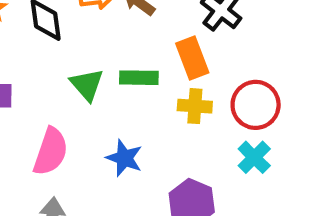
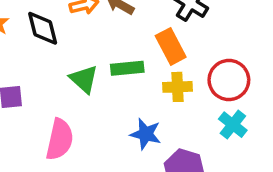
blue star: (124, 158) -> (146, 134), moved

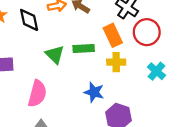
red circle: (229, 80) -> (147, 32), moved
cyan cross: (233, 125) -> (156, 71), moved

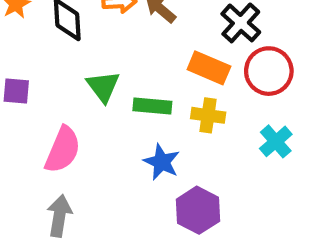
orange rectangle: (113, 35) -> (209, 68), turned -50
green rectangle: (84, 49) -> (152, 106), moved

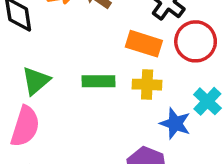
green triangle: (103, 86) -> (36, 81), moved, turned 32
blue star: (162, 162) -> (175, 123), moved

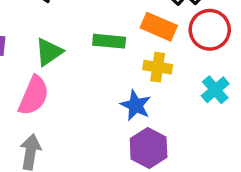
green rectangle: (99, 81) -> (109, 41), moved
blue star: (175, 123) -> (136, 105), moved

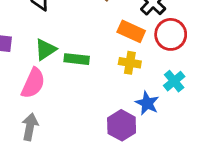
green rectangle: (109, 41) -> (77, 59), moved
blue star: (136, 105) -> (147, 103), moved

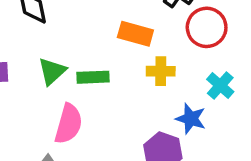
orange rectangle: (131, 31) -> (135, 34), moved
pink semicircle: (33, 83) -> (69, 124), moved

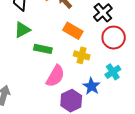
green triangle: (52, 71) -> (22, 30), moved
pink semicircle: (69, 124) -> (55, 76), moved

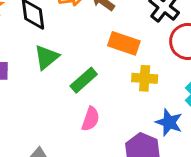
green rectangle: (43, 49) -> (84, 80), turned -42
pink semicircle: (55, 76) -> (91, 119), moved, size x0.7

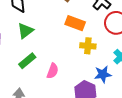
green rectangle: (84, 80) -> (27, 61), moved
blue star: (169, 122) -> (103, 74), turned -30

